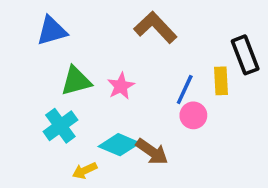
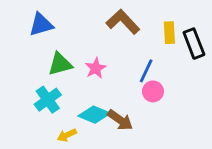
yellow rectangle: (221, 81) -> (169, 33), moved

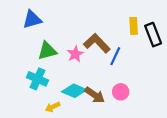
brown L-shape: (123, 22) -> (97, 43), moved
pink circle: (153, 91) -> (121, 92), moved
cyan cross: (48, 100) -> (37, 79), turned -30

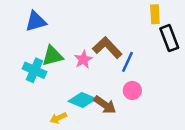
yellow rectangle: (134, 26) -> (155, 14), moved
cyan cross: (37, 79) -> (35, 70), moved
pink circle: (121, 92) -> (132, 90), moved

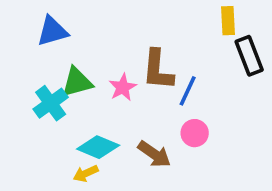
brown L-shape: (107, 48) -> (158, 70), turned -132
cyan cross: (35, 70) -> (51, 103), turned 30
cyan diamond: (82, 100) -> (98, 147), moved

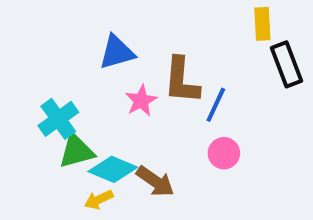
blue triangle: (52, 31) -> (117, 52), moved
green triangle: (77, 82) -> (76, 151), moved
brown arrow: (154, 154) -> (155, 181), moved

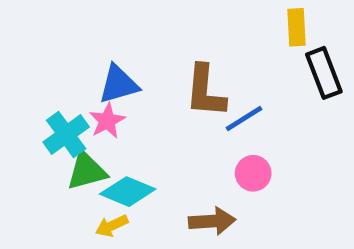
blue triangle: (117, 52) -> (119, 84), moved
pink star: (141, 101) -> (107, 121), moved
blue line: (216, 105) -> (244, 119), turned 33
brown arrow: (155, 181) -> (212, 221), moved, turned -39

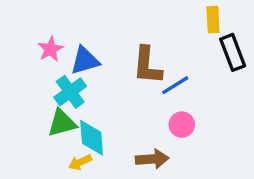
pink star: (107, 121) -> (51, 49), moved
cyan cross: (66, 134) -> (70, 92), moved
cyan diamond: (128, 192) -> (92, 138), turned 63

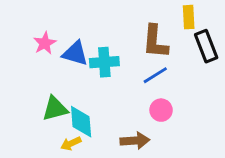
blue triangle: (85, 61) -> (75, 53), turned 32
brown L-shape: (147, 66) -> (155, 42), moved
cyan cross: (70, 92) -> (104, 62), moved, turned 32

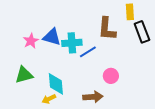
pink star: (45, 43) -> (31, 41), moved
blue line: (155, 75) -> (88, 52), moved
green triangle: (55, 109) -> (24, 75), moved

